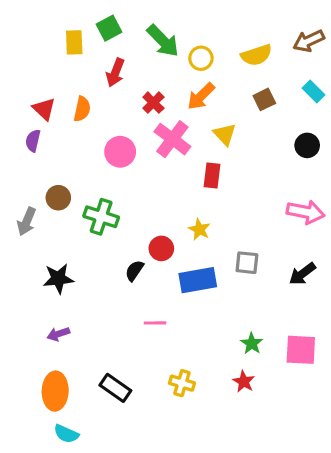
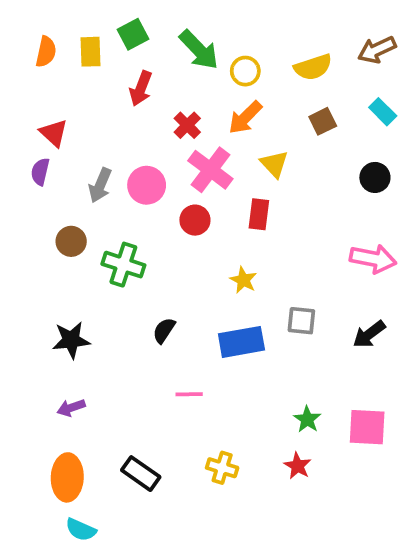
orange semicircle: (82, 109) -> (46, 52), moved
gray arrow: (27, 221) -> (100, 185), moved
red circle: (161, 248) -> (195, 220), moved

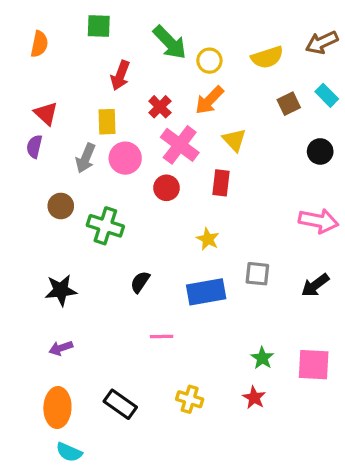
green square: (133, 34) -> (99, 26), moved, turned 30
yellow rectangle: (90, 52) -> (107, 122), moved
brown square: (323, 121) -> (289, 104), moved

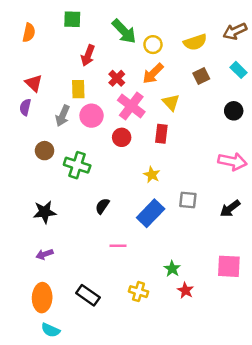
brown square: (289, 104) -> (201, 76), moved
blue rectangle: (206, 292) -> (151, 213), turned -36
green star: (262, 358) -> (172, 269), moved

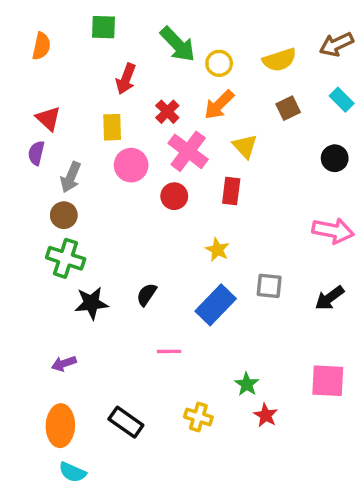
gray arrow: (63, 116) -> (71, 177), moved
green cross: (77, 165) -> (66, 258), moved
black star: (45, 212) -> (91, 303), moved

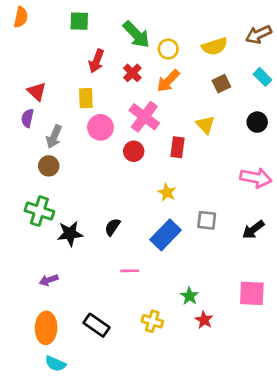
orange semicircle: (41, 46) -> (21, 17), moved
red cross: (167, 112) -> (132, 73), moved
yellow triangle: (245, 146) -> (205, 125), moved
green cross: (66, 258) -> (39, 211), moved

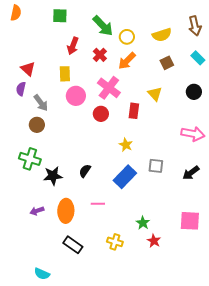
brown arrow: (258, 34) -> (195, 26), turned -78
gray arrow: (54, 137) -> (41, 103), turned -60
orange ellipse: (46, 328) -> (66, 211), moved

